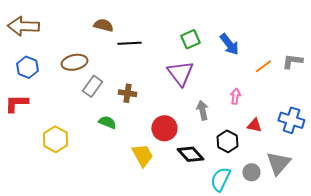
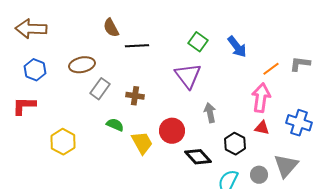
brown semicircle: (103, 25) -> (111, 28), turned -132
green square: (190, 39) -> (198, 42), turned -30
pink arrow: (235, 96) -> (261, 98), moved, size x1.8
yellow trapezoid: (142, 155) -> (142, 143), moved

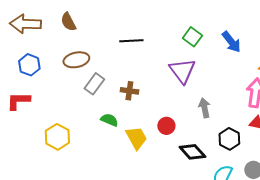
brown semicircle: (111, 28) -> (68, 22), moved
red circle: (172, 131) -> (166, 126), size x0.7

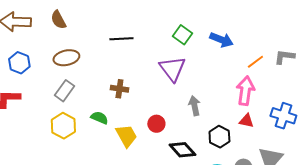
blue arrow: (231, 42) -> (221, 40), turned -30
gray rectangle: (94, 84) -> (64, 91), moved
yellow hexagon: (57, 137) -> (63, 126), moved

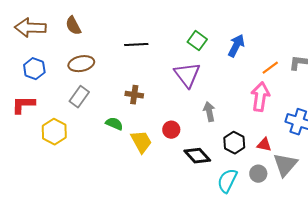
blue arrow: (221, 40) -> (236, 46), turned -85
red triangle: (246, 121) -> (264, 145), moved
yellow hexagon: (63, 126) -> (54, 132), moved

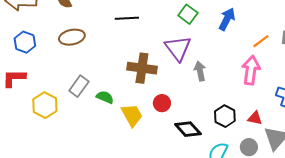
brown cross: (134, 95) -> (142, 68), moved, size x1.6
gray rectangle: (79, 97) -> (79, 86), moved
gray arrow: (209, 112) -> (200, 71), moved

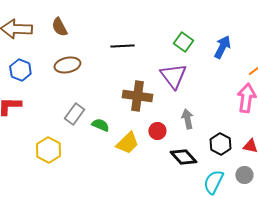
gray arrow: (200, 71) -> (187, 119), moved
yellow hexagon: (45, 105) -> (48, 150), moved
yellow trapezoid: (132, 115) -> (127, 143), turned 75

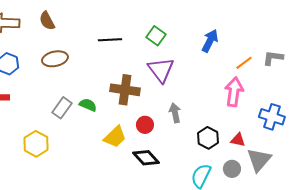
green square: (183, 42) -> (156, 36), moved
green semicircle: (100, 125) -> (88, 105), moved
black diamond: (183, 157) -> (146, 158), moved

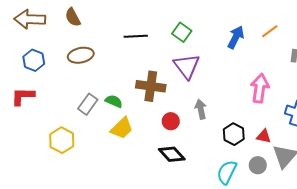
orange line: (244, 63) -> (270, 31), moved
yellow trapezoid: (115, 137) -> (122, 128), moved

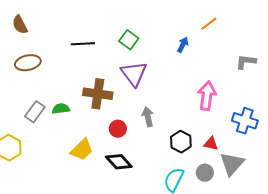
orange line: (270, 31) -> (209, 24), moved
blue arrow: (236, 37) -> (183, 45), size x0.7
green semicircle: (114, 101) -> (61, 109), turned -30
yellow trapezoid: (122, 128) -> (82, 150), moved

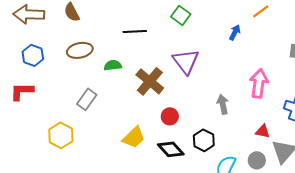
green square: (129, 40) -> (181, 15), moved
brown cross: (98, 94) -> (150, 81), turned 32
green semicircle: (61, 109) -> (113, 65), moved
gray arrow: (148, 117) -> (223, 104), moved
black hexagon: (181, 142) -> (204, 140), moved

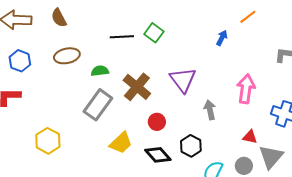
green square: (181, 15) -> (154, 33), moved
purple triangle: (186, 61) -> (183, 80), moved
gray rectangle: (87, 99) -> (98, 105), moved, size x1.4

